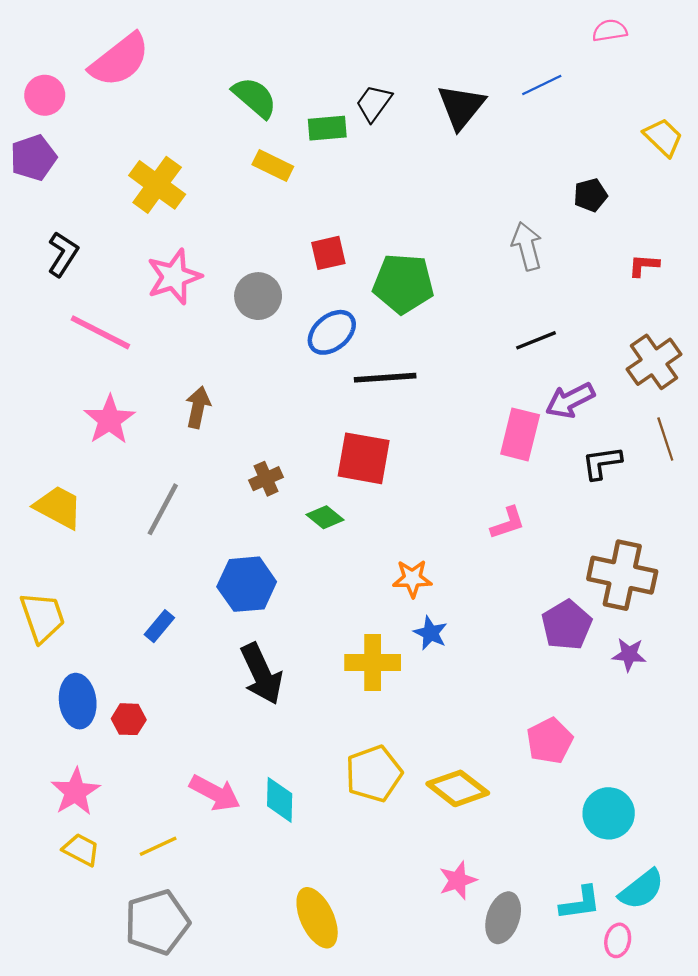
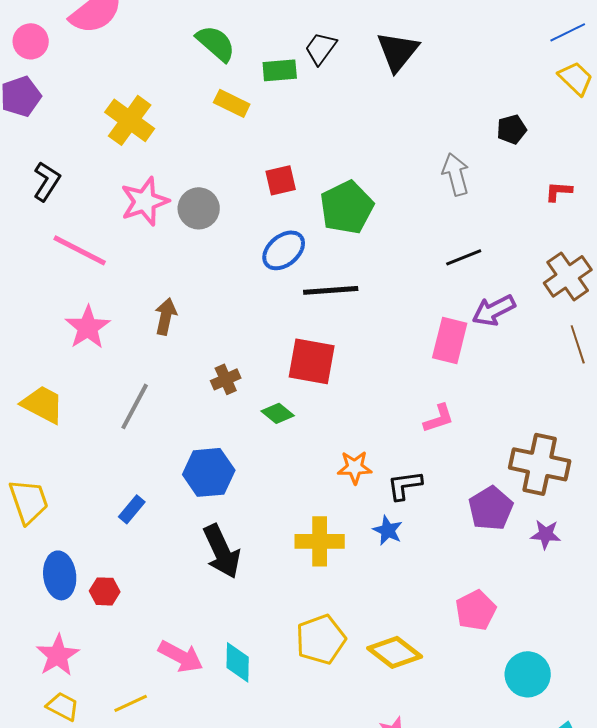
blue line: (542, 85) -> (568, 32), moved
green pentagon: (403, 284) -> (347, 207), turned -30
gray circle: (258, 296) -> (199, 208), moved
black L-shape: (602, 463) -> (405, 485), moved
blue star: (430, 633) -> (388, 530), moved

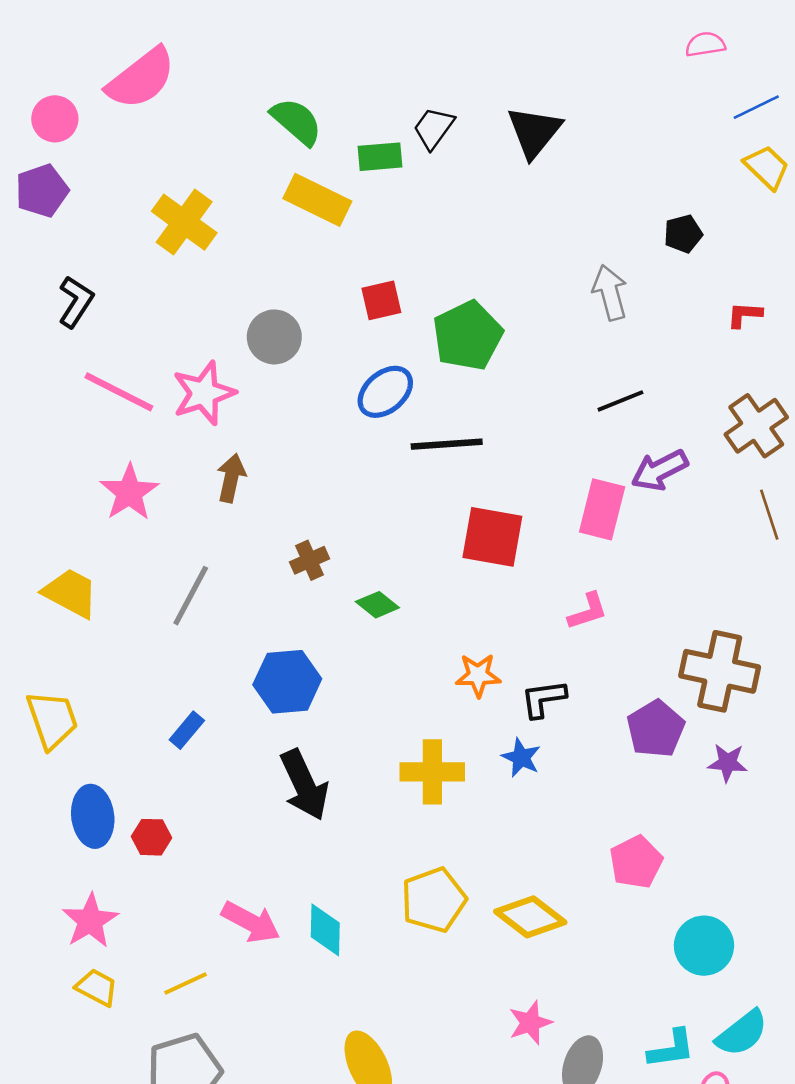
yellow rectangle: (232, 103) -> (317, 200), size x1.4
pink star: (145, 201) -> (204, 393), moved
red square: (312, 361) -> (492, 537), moved

